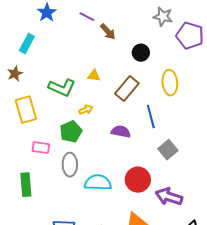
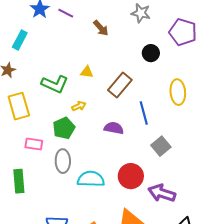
purple line: (87, 17) -> (66, 13), moved
gray star: (163, 17) -> (141, 13), moved
black circle: (141, 53) -> (151, 53), moved
yellow ellipse: (170, 83) -> (178, 92), moved

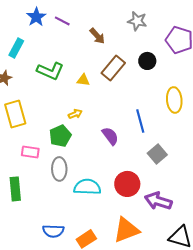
green L-shape: (55, 84) -> (50, 71), moved
brown rectangle: (120, 85) -> (113, 68), moved
purple semicircle: (114, 128) -> (110, 136), turned 42

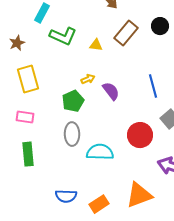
cyan rectangle: (16, 48) -> (42, 13), moved
purple semicircle: (110, 136) -> (111, 91), moved
pink rectangle: (30, 152) -> (25, 117), moved
red circle: (127, 184) -> (140, 135), moved

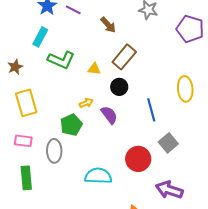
black circle: (160, 26) -> (119, 87), moved
gray ellipse: (72, 134) -> (54, 151), moved

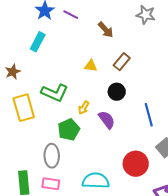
brown rectangle: (124, 57) -> (122, 62), size x0.7
green L-shape: (61, 60) -> (55, 93), moved
yellow triangle: (94, 69) -> (91, 66), moved
yellow arrow: (86, 103) -> (84, 108), turned 144
pink rectangle: (23, 141) -> (51, 184), moved

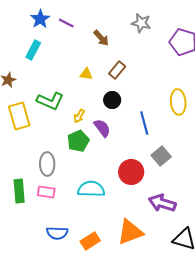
green pentagon: (69, 130) -> (78, 141), moved

